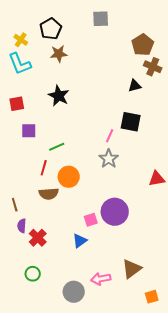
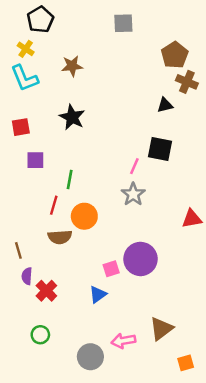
black pentagon: (51, 29) -> (40, 20), moved
green line: (57, 147) -> (70, 180), turned -56

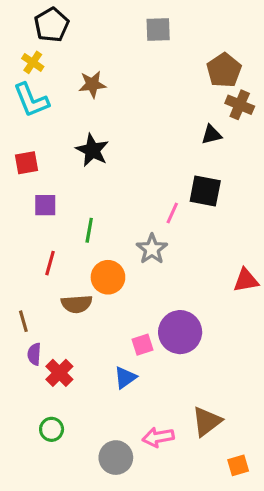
gray star: (133, 194) -> (152, 249), moved
red line: (54, 205) -> (50, 263), moved

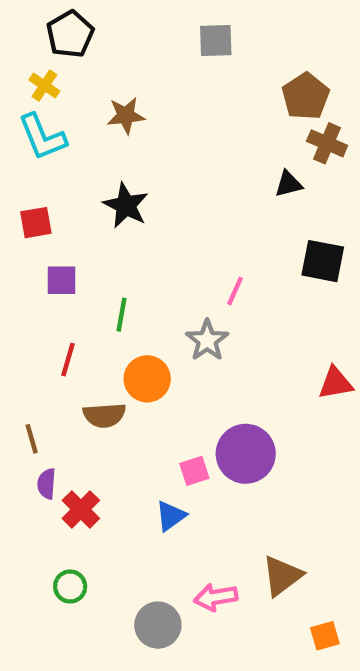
black square: (205, 191) -> (323, 261), moved

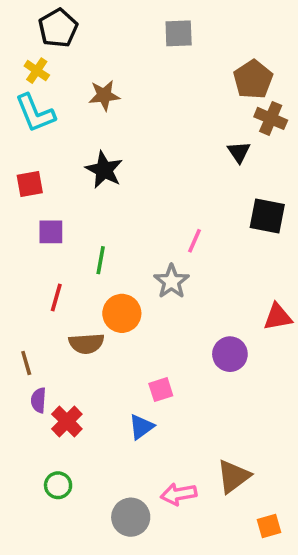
black triangle: (289, 184) -> (239, 152), turned -50
purple circle: (246, 454) -> (230, 354), moved, size x0.7

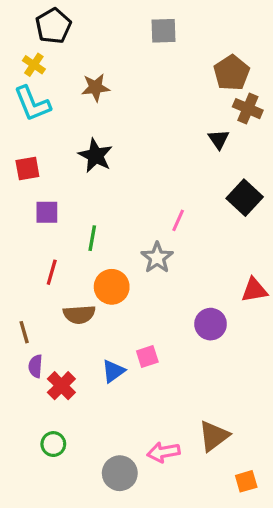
black square: (267, 216) -> (245, 198), turned 32
blue triangle: (141, 427) -> (113, 371), moved

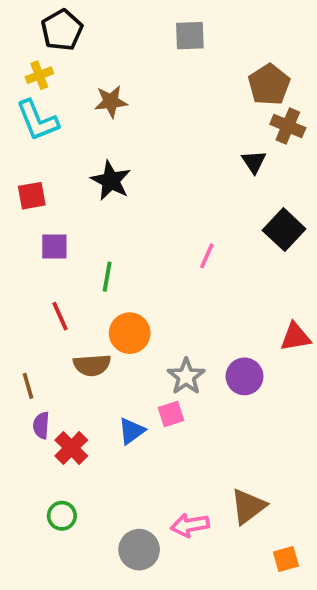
yellow cross: (34, 65) -> (39, 75), turned 35
gray star: (157, 258) -> (186, 376), moved
red line: (52, 272) -> (60, 316), turned -40

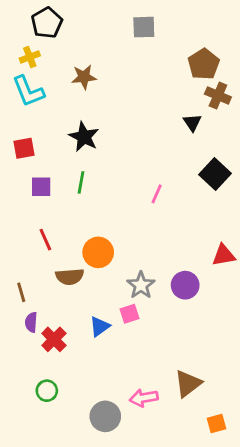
green line: (107, 277) -> (81, 182), moved

